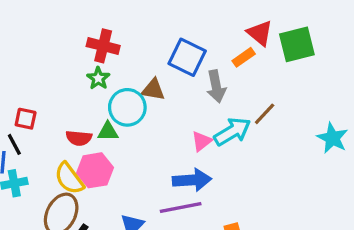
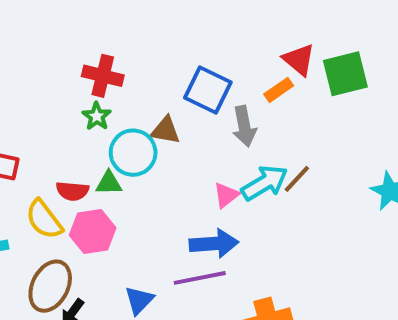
brown line: (265, 114) -> (297, 179), moved
yellow semicircle: (69, 178) -> (44, 219), moved

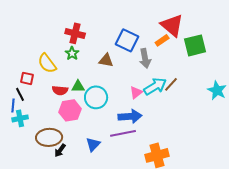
red triangle: (299, 60) -> (172, 25), size x1.4
green square: (345, 74) -> (195, 45), moved
cyan circle: (133, 153) -> (96, 97), moved
yellow semicircle: (44, 219) -> (47, 63), moved
brown ellipse: (50, 286) -> (49, 137), turned 60

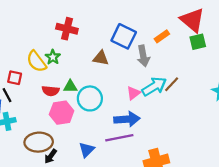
red triangle: (172, 25) -> (192, 20), moved
green square: (195, 45) -> (198, 42), size x0.7
green star: (72, 53) -> (53, 57), moved

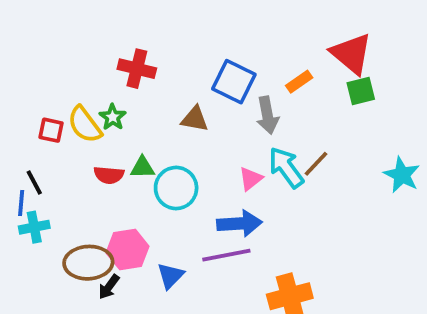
red square: (15, 78) -> (51, 130), moved
cyan arrow: (154, 86) -> (286, 167), turned -95
pink hexagon: (62, 113) -> (128, 250), moved

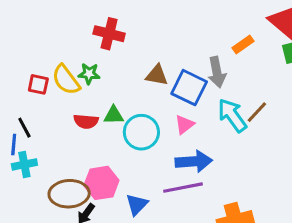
blue square: (234, 82) -> (189, 88), moved
green star: (113, 117) -> (89, 74), turned -30
pink triangle: (251, 179) -> (184, 124), moved

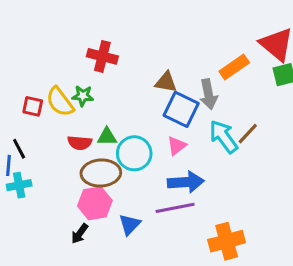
orange rectangle: (243, 44) -> (234, 67), size x1.4
brown triangle: (157, 75) -> (166, 82), moved
brown ellipse: (69, 194) -> (101, 173), moved

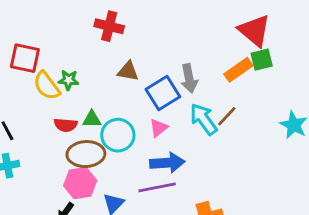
red cross: (102, 56) -> (109, 26), moved
orange rectangle: (234, 67) -> (238, 70), moved
brown triangle: (166, 82) -> (128, 71), moved
red square: (33, 106) -> (25, 58), moved, size x1.5
blue square: (181, 109) -> (163, 93), turned 32

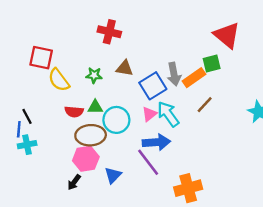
green square: (262, 60) -> (212, 63), moved
orange rectangle: (238, 70) -> (194, 78), moved
green star: (68, 80) -> (94, 75), moved
cyan arrow: (204, 119) -> (168, 114), moved
purple line: (157, 187) -> (148, 162), turned 64

